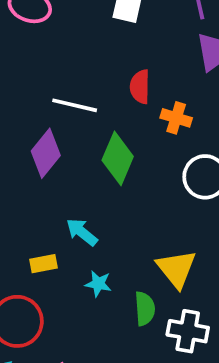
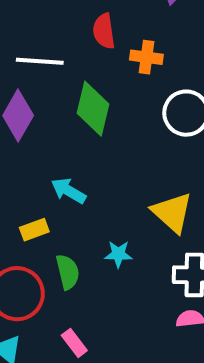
cyan star: (98, 284) -> (118, 254), moved
green semicircle: (145, 309) -> (68, 272), moved

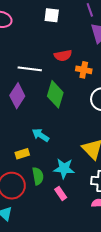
red semicircle: (104, 31) -> (63, 55), turned -96
cyan star: (118, 254) -> (64, 169), size x1.5
pink rectangle: (74, 343) -> (61, 193), moved

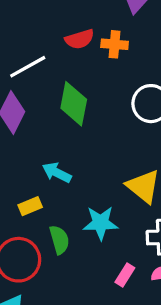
white line: (30, 69) -> (28, 67), turned -30
orange cross: (84, 70) -> (115, 44), moved
pink rectangle: (61, 193) -> (125, 275), moved, turned 72

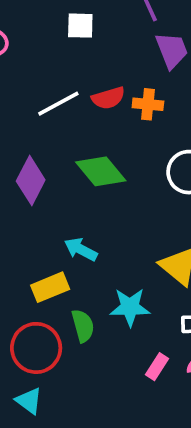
white line: (28, 67) -> (58, 104), moved
green diamond: (74, 104) -> (101, 171), turned -51
yellow rectangle: (30, 206) -> (50, 287), size x1.4

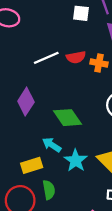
white square: (80, 26) -> (81, 13), moved
green diamond: (101, 171) -> (67, 118), moved
cyan star: (130, 307) -> (76, 161), moved, turned 30

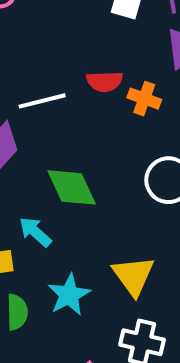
white line: (46, 58) -> (42, 101), moved
cyan star: (76, 161) -> (69, 295), moved

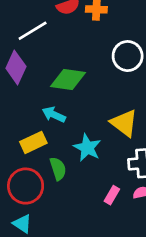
green diamond: (72, 187) -> (68, 80), turned -40

